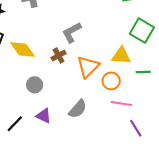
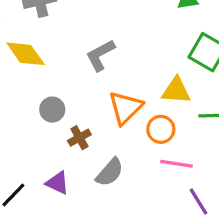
yellow diamond: (23, 50) -> (26, 54), moved
brown cross: (59, 56) -> (79, 138), moved
gray circle: (35, 85) -> (52, 110), moved

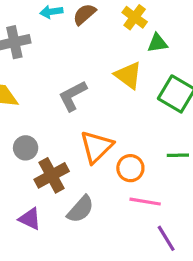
yellow triangle: (176, 91) -> (128, 75), moved, turned 32
brown cross: (79, 138) -> (52, 175), size x1.5

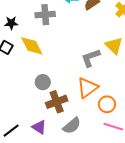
gray L-shape: (73, 96) -> (91, 58), moved

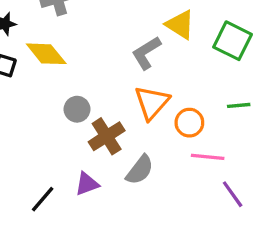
purple triangle: (39, 127) -> (87, 184), turned -42

